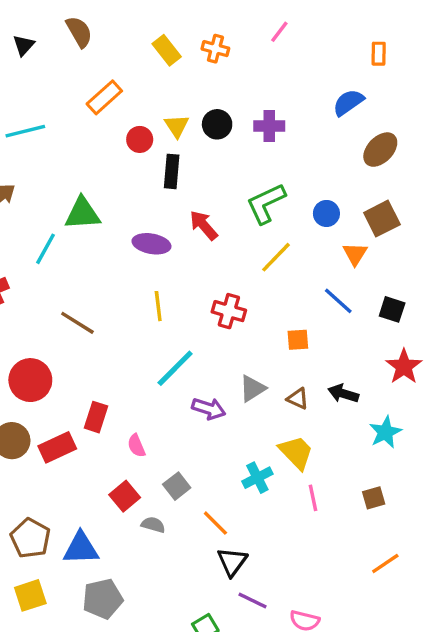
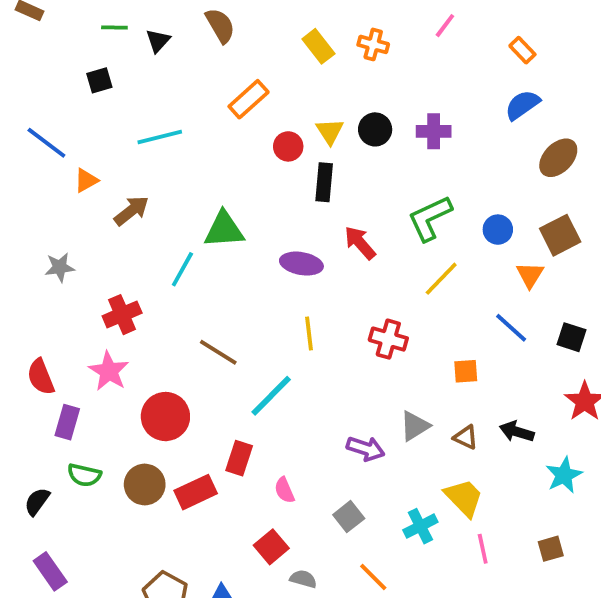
orange rectangle: (379, 54) -> (522, 50), moved, turned -45
cyan line: (175, 368) -> (271, 396), moved
gray square: (177, 486) -> (349, 517), moved

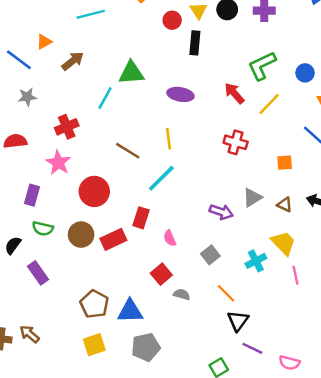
blue line: (46, 143) -> (19, 60), moved
red arrow: (360, 243) -> (234, 93), moved
yellow line: (309, 333) -> (168, 139), moved
red semicircle: (41, 377) -> (15, 141), moved, turned 105
purple rectangle: (50, 571) -> (38, 273), moved

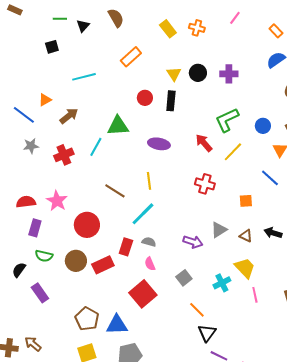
red circle: (172, 20) -> (145, 98), moved
red cross: (67, 127) -> (64, 155), moved
red semicircle: (15, 141) -> (26, 202), moved
red square: (161, 274) -> (143, 294), size x1.5
gray semicircle: (182, 294) -> (149, 242), moved

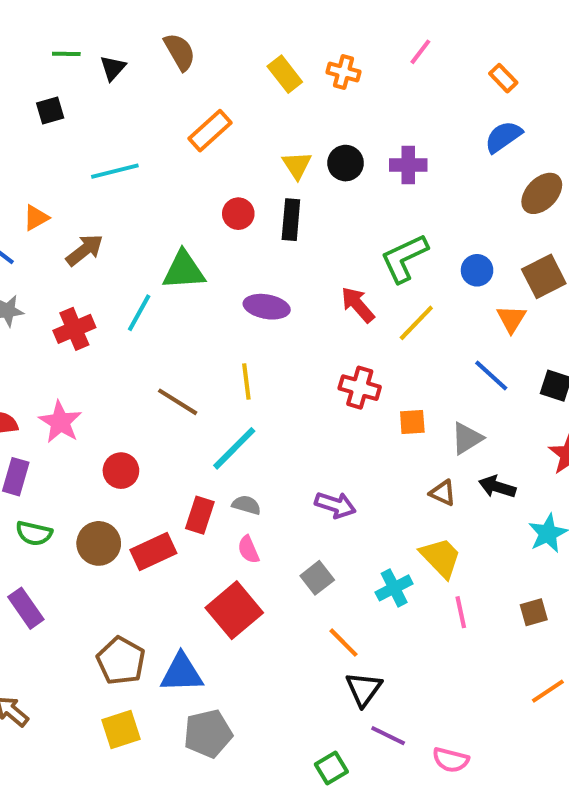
orange square: (246, 201) -> (412, 422), moved
red circle: (87, 225) -> (121, 471), size x0.7
gray triangle: (219, 230) -> (467, 438), moved

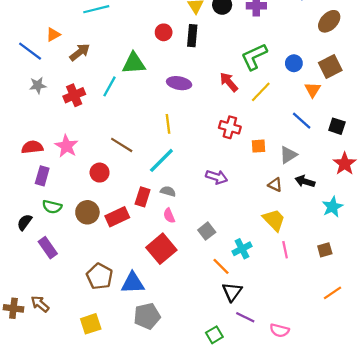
brown line: (178, 402) -> (122, 145), moved
purple arrow: (335, 505) -> (217, 177), moved
cyan cross: (394, 588) -> (242, 249), moved
yellow square: (121, 730) -> (91, 324), moved

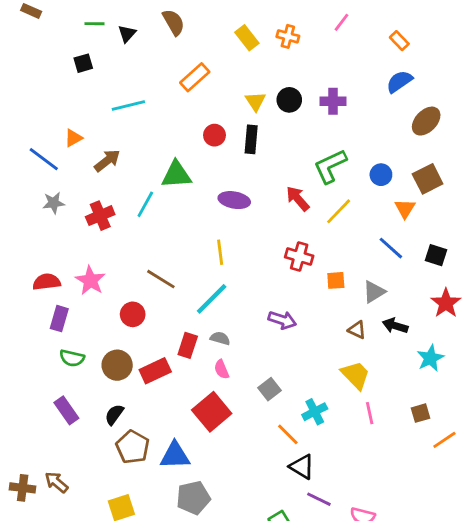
black semicircle: (24, 222) -> (114, 415), moved
black triangle: (232, 292) -> (302, 467), turned -35
orange line: (333, 293) -> (444, 440), moved

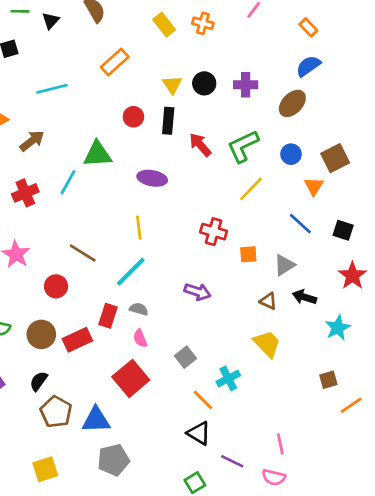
brown ellipse: (426, 121) -> (292, 103), moved
red arrow: (298, 199) -> (200, 145), moved
pink line: (370, 413) -> (280, 444), moved
black triangle: (302, 467) -> (199, 433), moved

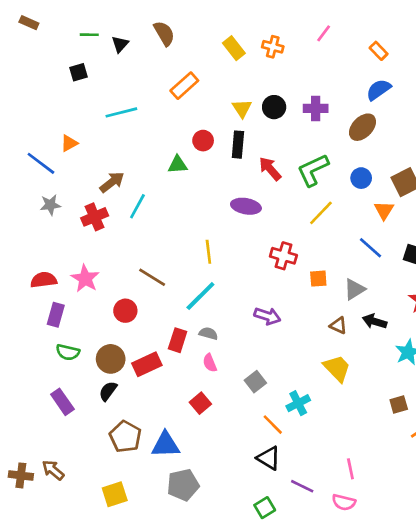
brown arrow: (32, 141) -> (112, 182), moved
green triangle: (97, 154) -> (178, 165), moved, size x0.7
purple ellipse: (152, 178) -> (246, 206), moved
red square: (131, 378) -> (200, 403), size x0.6
black semicircle: (39, 381) -> (108, 391), moved

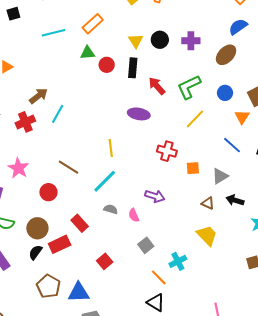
cyan line: (121, 112) -> (54, 33), moved
green triangle: (178, 165) -> (88, 53), moved
red rectangle: (178, 340) -> (80, 223), moved, turned -60
pink semicircle: (210, 363) -> (134, 215), moved
red rectangle: (147, 364) -> (60, 244), moved

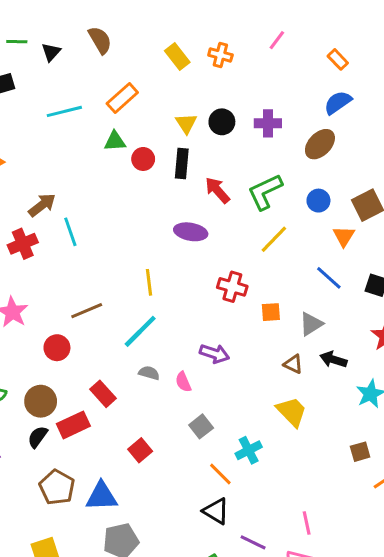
cyan line: (58, 114) -> (70, 232), turned -48
brown line: (69, 167) -> (87, 311), turned -55

